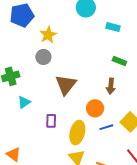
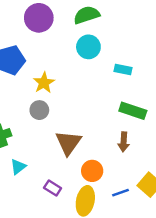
green rectangle: (119, 61) -> (133, 111), size x1.5
orange circle: (95, 108) -> (92, 171), moved
purple rectangle: (51, 121) -> (53, 188), turned -56

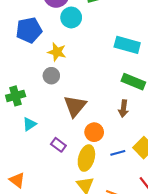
cyan circle: (88, 47) -> (71, 17), moved
cyan rectangle: (123, 69) -> (127, 45), size x1.6
yellow star: (44, 83) -> (57, 52), turned -30

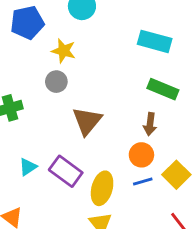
cyan triangle: (29, 124) -> (28, 167), moved
orange circle: (94, 132) -> (141, 155), moved
purple rectangle: (58, 145) -> (66, 171), size x1.6

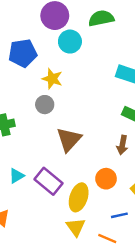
orange circle: (141, 155) -> (106, 179), moved
blue line: (143, 181) -> (119, 215), moved

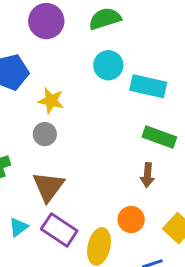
cyan circle: (70, 42) -> (108, 65), moved
brown triangle: (69, 139) -> (48, 187), moved

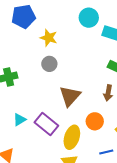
gray circle: (45, 134) -> (49, 64), moved
brown triangle: (48, 187) -> (70, 96), moved

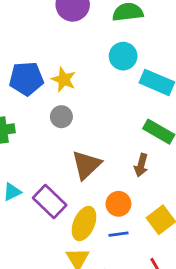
blue pentagon: (24, 16) -> (26, 79), moved
blue line: (106, 152) -> (119, 234), moved

